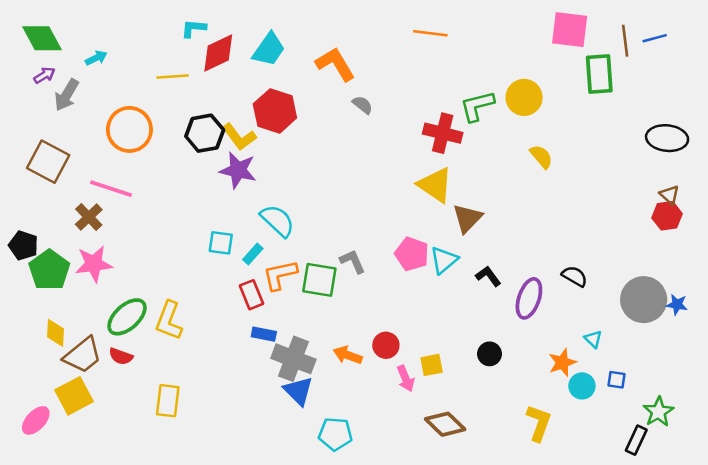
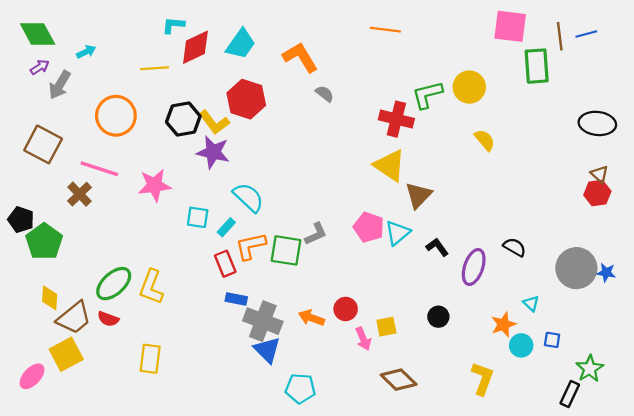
gray L-shape: (353, 261) -> (316, 234), turned 90
pink star: (94, 264) -> (155, 185), moved

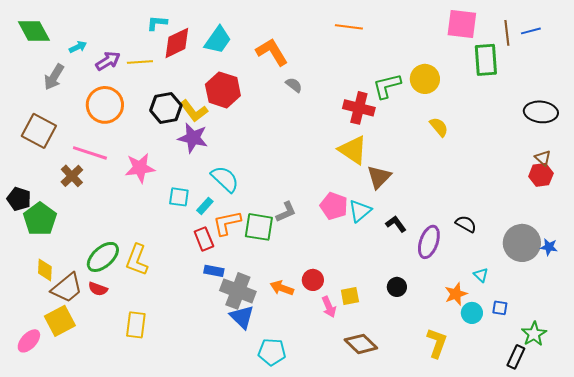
purple arrow: (40, 67) -> (108, 61), moved, size x1.4

